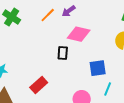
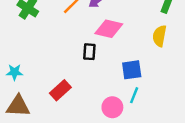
cyan line: (108, 89) -> (134, 95), moved

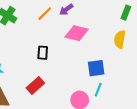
black rectangle: (89, 52) -> (43, 53), moved

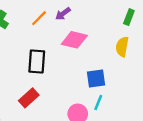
black rectangle: (43, 53) -> (37, 61), size x1.5

